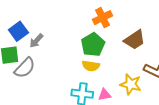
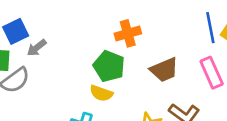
green pentagon: (93, 45) -> (109, 66), turned -30

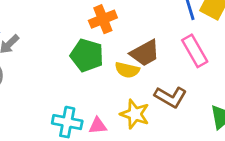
yellow semicircle: (101, 93) -> (127, 70), moved

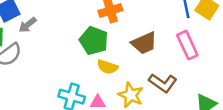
yellow semicircle: (127, 70) -> (108, 67), moved

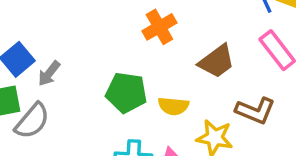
green pentagon: (94, 41) -> (126, 93), moved

